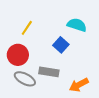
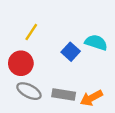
cyan semicircle: (77, 25) -> (96, 42), moved
gray rectangle: (49, 72) -> (64, 95), moved

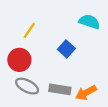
cyan semicircle: (96, 42) -> (89, 22), moved

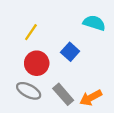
red circle: (19, 60) -> (37, 63), moved
gray rectangle: (60, 89) -> (63, 94), turned 40

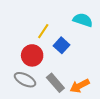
yellow line: (31, 32) -> (43, 31), moved

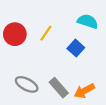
blue square: (61, 45) -> (76, 48), moved
red circle: (32, 55) -> (15, 34), moved

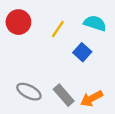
yellow line: (46, 33) -> (58, 29), moved
red circle: (15, 34) -> (18, 22), moved

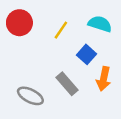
gray rectangle: (64, 95) -> (67, 84), moved
orange arrow: (92, 99) -> (104, 79), moved, turned -50

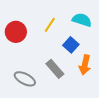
red circle: (19, 23) -> (16, 32), moved

